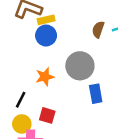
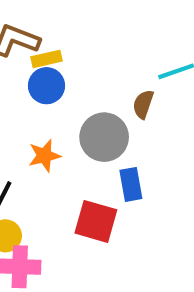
brown semicircle: (98, 29) -> (143, 104), moved
red square: (47, 115) -> (96, 221), moved, size x1.5

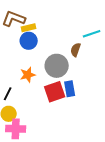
red square: (96, 221) -> (55, 92), moved, turned -35

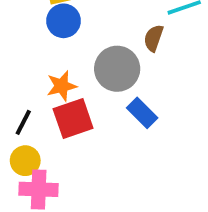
blue rectangle: (70, 89) -> (142, 113), turned -35
red square: (55, 92) -> (73, 119), moved

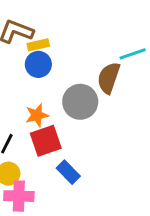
brown semicircle: (154, 38) -> (109, 78), size x1.5
blue rectangle: (142, 113) -> (68, 172), moved

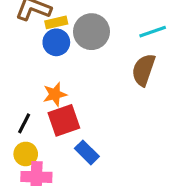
brown semicircle: (109, 78) -> (143, 70), moved
gray circle: (80, 102) -> (91, 32), moved

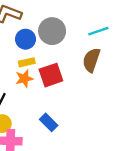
yellow rectangle: (56, 22) -> (27, 62), moved
red square: (64, 120) -> (51, 75), moved

